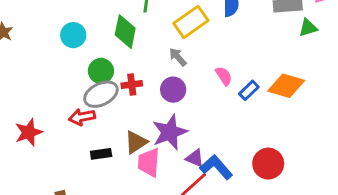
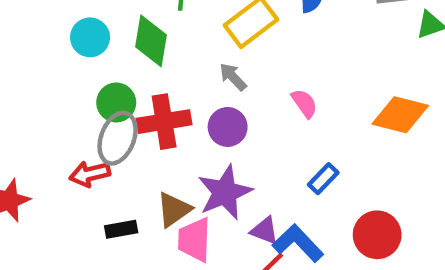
cyan circle: (73, 35) -> (90, 37), moved
red cross: (132, 85) -> (164, 122), size x1.6
blue rectangle: (249, 90) -> (323, 179), moved
gray ellipse: (101, 94) -> (118, 138), turned -40

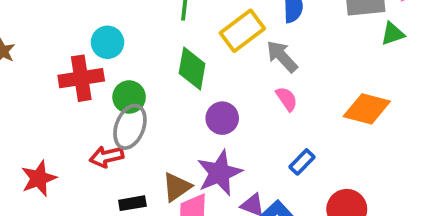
green diamond: (151, 41) -> (192, 69), moved
gray arrow: (233, 77) -> (282, 56), moved, size x1.4
red cross: (164, 122) -> (81, 78), moved

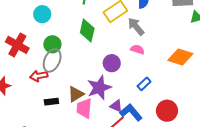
red cross: (81, 78) -> (17, 45), moved, turned 35
pink semicircle: (287, 99) -> (137, 49), turned -40
purple circle: (222, 118) -> (112, 63), moved

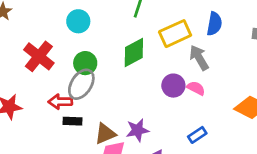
green diamond: (87, 31) -> (134, 53), turned 40
purple circle: (112, 63) -> (173, 86), moved
purple star: (99, 88) -> (137, 130), size x0.7
black rectangle: (51, 102) -> (73, 121), moved

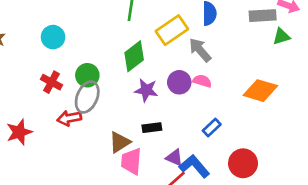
cyan circle: (78, 21) -> (53, 37), moved
red cross: (39, 56) -> (51, 82), moved, size x0.7
black rectangle: (73, 121) -> (152, 128), moved
purple star: (137, 130) -> (146, 90), moved, turned 30

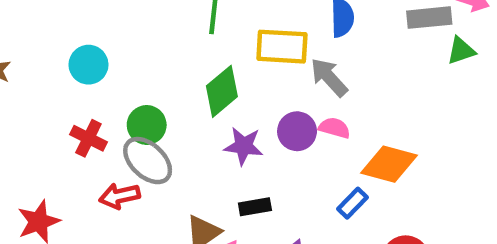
yellow rectangle: (172, 30) -> (282, 47), turned 40
orange diamond: (260, 91) -> (389, 164), moved
gray ellipse: (87, 97) -> (148, 161), turned -68

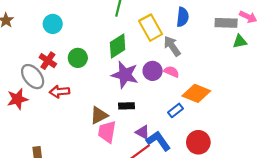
yellow rectangle: (282, 47) -> (151, 28), turned 50
purple star: (244, 146) -> (125, 75), size x1.4
gray ellipse: (148, 161) -> (33, 77), moved

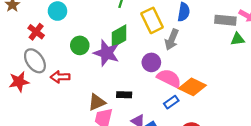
gray arrow: (172, 46) -> (172, 40), turned -126
red cross: (48, 61) -> (36, 32), moved
pink semicircle: (171, 72) -> (169, 78), moved, size x1.6
purple star: (125, 75) -> (106, 53), moved

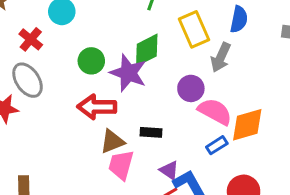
red arrow: (60, 77) -> (97, 107), moved, size x1.4
orange diamond: (192, 87) -> (247, 125), turned -44

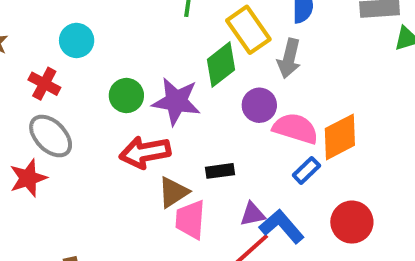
green diamond: (147, 50) -> (221, 65), moved
purple triangle: (169, 170) -> (253, 214), turned -35

